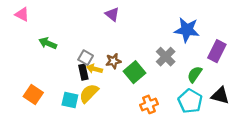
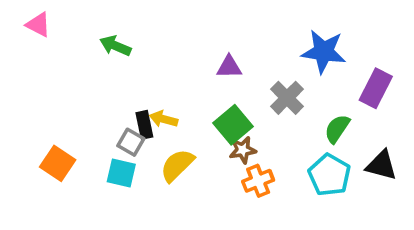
purple triangle: (112, 14) -> (229, 67), moved, turned -40
green arrow: (48, 43) -> (115, 46), moved
gray square: (86, 58) -> (131, 142), moved
brown star: (113, 61) -> (243, 150), moved
yellow semicircle: (89, 93) -> (177, 165), moved

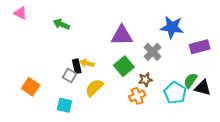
purple triangle: (229, 67) -> (122, 35), size x1.6
purple rectangle: (376, 88) -> (200, 47), turned 48
green semicircle: (337, 129) -> (190, 81), moved
brown star: (243, 150) -> (145, 80), moved
cyan square: (121, 173) -> (64, 105), moved

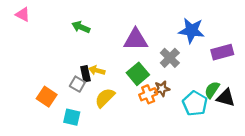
green arrow: (61, 24) -> (81, 27), moved
orange square: (31, 87) -> (47, 97), moved
orange cross: (137, 96) -> (148, 94), moved

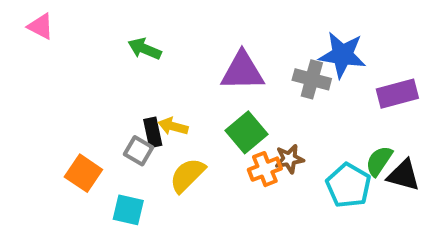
gray cross: (170, 58) -> (312, 79), moved, turned -30

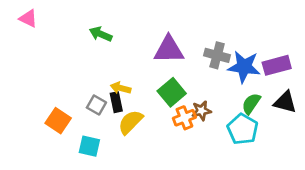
blue star: (342, 55) -> (244, 67), moved
black rectangle: (153, 132) -> (116, 102), moved
green semicircle: (379, 161) -> (251, 104), moved
black triangle: (404, 175) -> (285, 102), moved

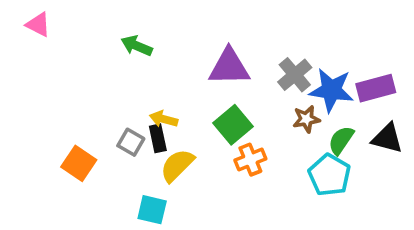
gray cross: (217, 55) -> (295, 75), turned 35
brown star: (201, 111) -> (306, 119), moved
cyan square: (89, 146) -> (152, 210), moved

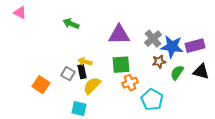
green square: (233, 125) -> (121, 65), turned 36
cyan pentagon: (329, 175) -> (152, 100), moved

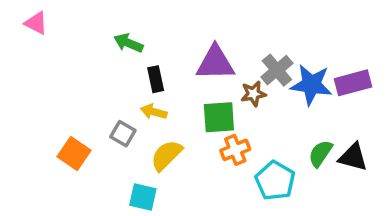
brown star: (159, 62) -> (253, 94), moved
black rectangle: (82, 72) -> (156, 79), moved
black triangle: (201, 72) -> (353, 157), moved
green semicircle: (177, 73) -> (320, 153), moved

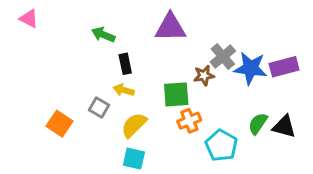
purple triangle: (215, 63) -> (170, 27), moved
cyan square: (143, 197) -> (134, 159), moved

